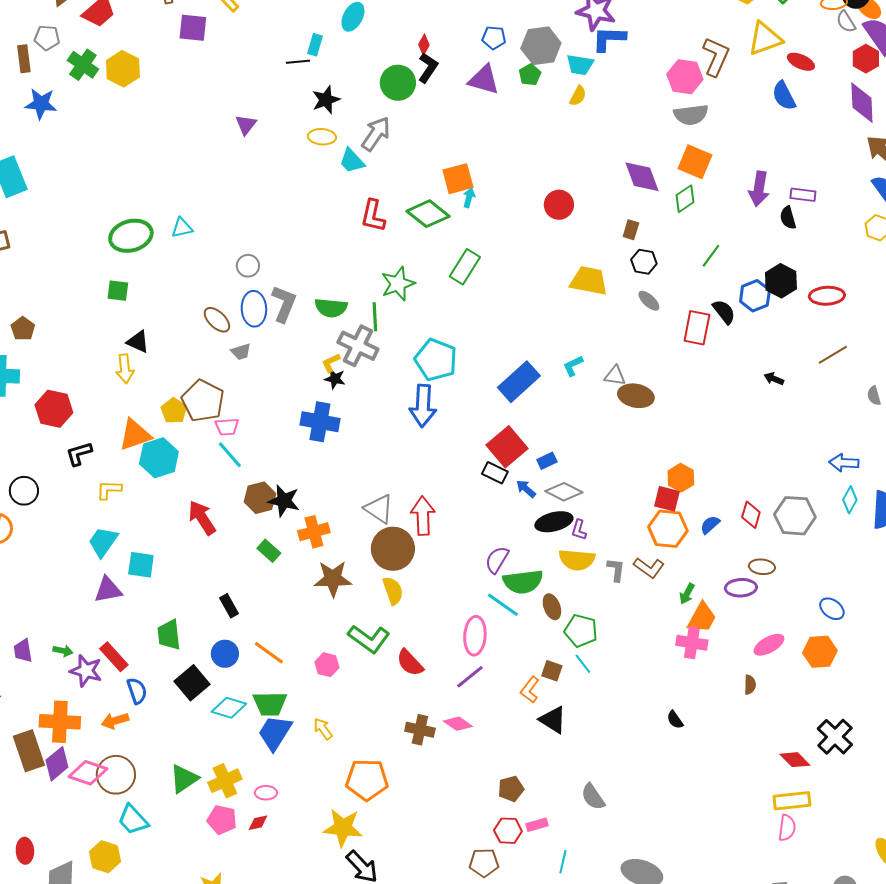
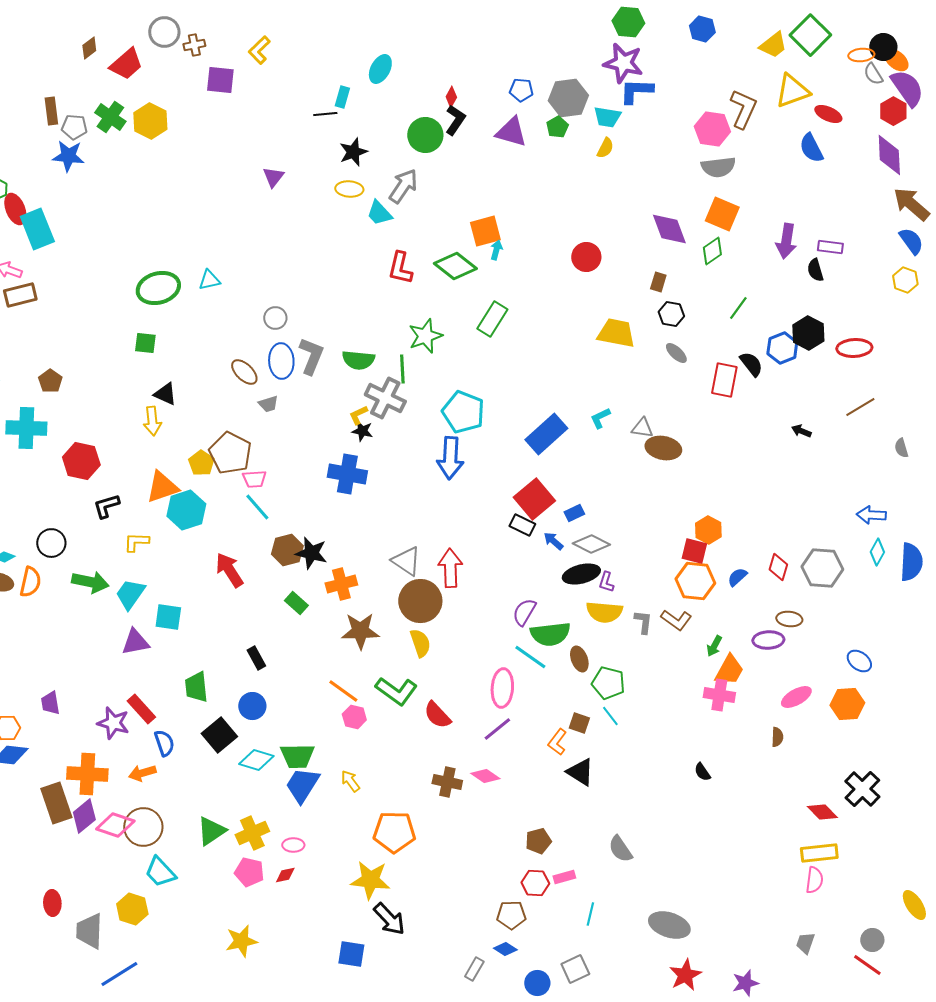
gray pentagon: (47, 38) -> (74, 127), moved
green arrow: (63, 651) -> (90, 582), moved, size x1.8
orange line: (269, 653) -> (343, 691), moved

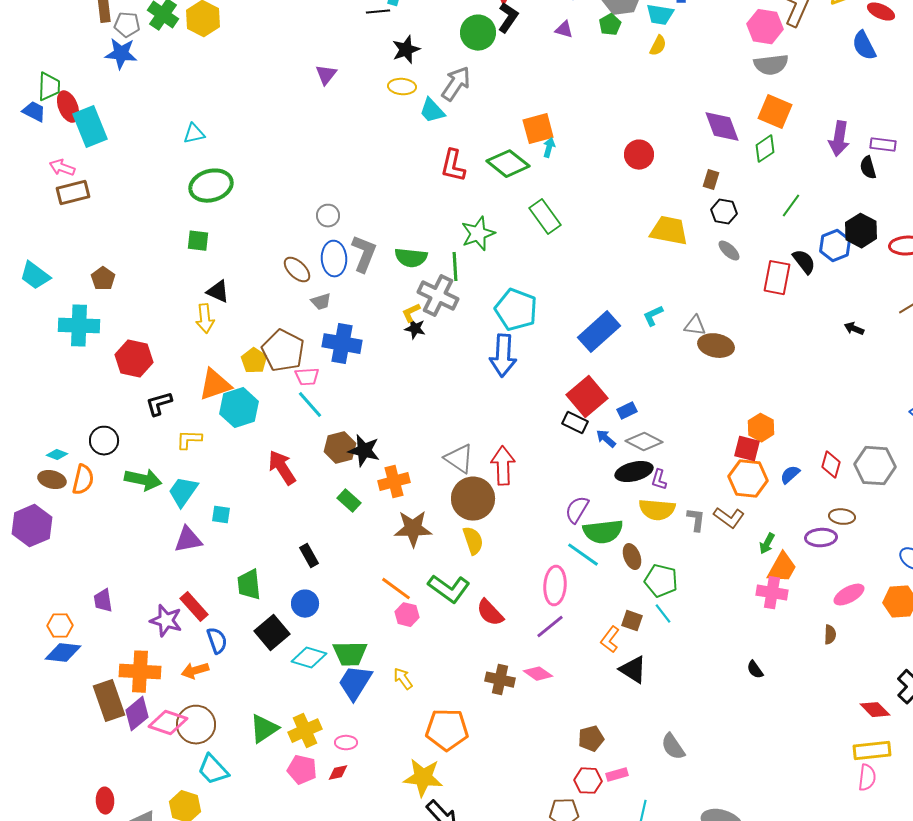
purple triangle: (511, 132) -> (564, 30), size x0.6
cyan triangle: (209, 280) -> (194, 134), moved
green rectangle: (492, 319) -> (545, 217), turned -68
blue cross: (347, 474) -> (342, 344), moved
cyan square: (168, 617) -> (221, 515), size x0.7

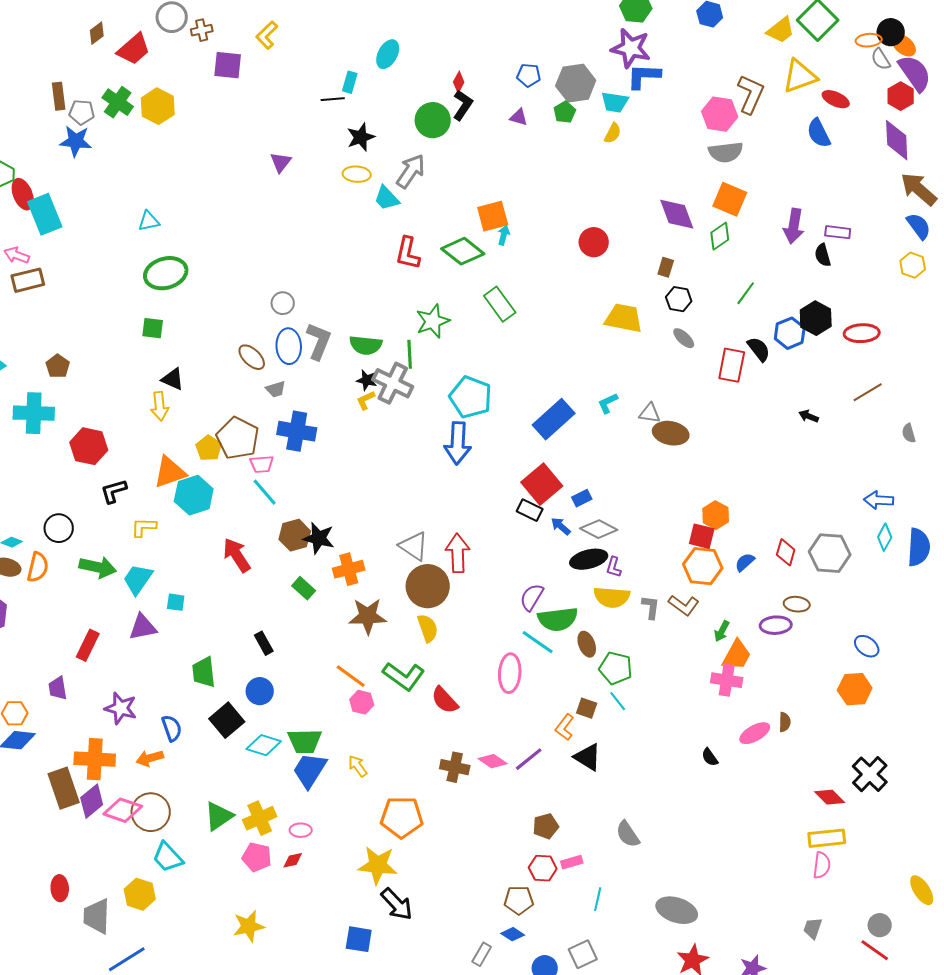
black star: (415, 329) -> (367, 380), moved
pink ellipse: (849, 595) -> (755, 733), moved
red rectangle: (194, 607) -> (88, 645), moved, turned 68
purple line: (550, 627) -> (529, 759), moved

